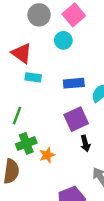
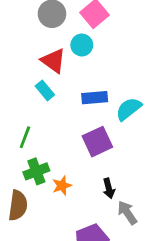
red triangle: (22, 53) -> (53, 61), moved
cyan rectangle: (33, 77) -> (45, 90), turned 42
black arrow: (85, 143) -> (109, 188), moved

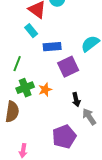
blue rectangle: (95, 98) -> (52, 47), moved
orange star: (62, 186) -> (45, 90), moved

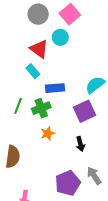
purple square: (68, 67) -> (85, 111), moved
green cross: (25, 88) -> (41, 108), moved
gray arrow: (89, 117) -> (94, 176), moved

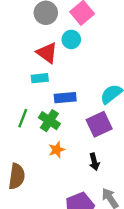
cyan rectangle: (33, 71) -> (40, 78), turned -56
green cross: (41, 108) -> (49, 121), turned -36

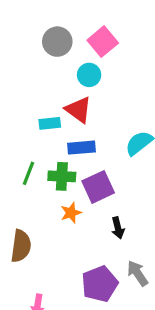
red triangle: (47, 53) -> (78, 110), moved
green cross: (49, 121) -> (62, 176), turned -30
purple square: (99, 124) -> (98, 187), moved

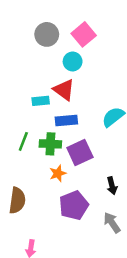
black arrow: (118, 228) -> (112, 186), moved
purple pentagon: (100, 284) -> (74, 205), moved

